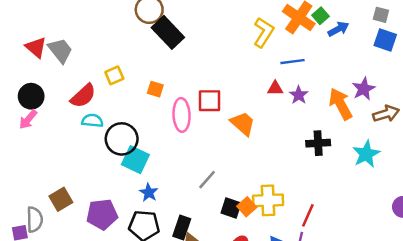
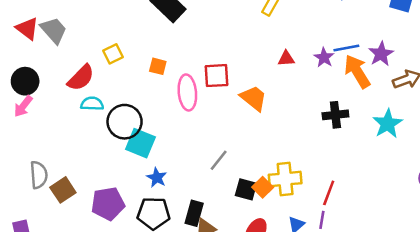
blue line: (292, 62) -> (346, 48), moved
purple star: (299, 95) -> (324, 57), moved
gray semicircle: (35, 219) -> (39, 175), moved

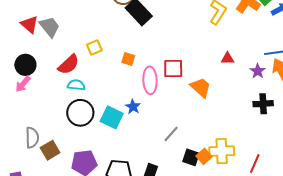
purple star: (324, 57) -> (258, 71), moved
black circle: (125, 122) -> (80, 113), moved
blue star: (157, 178) -> (133, 107), moved

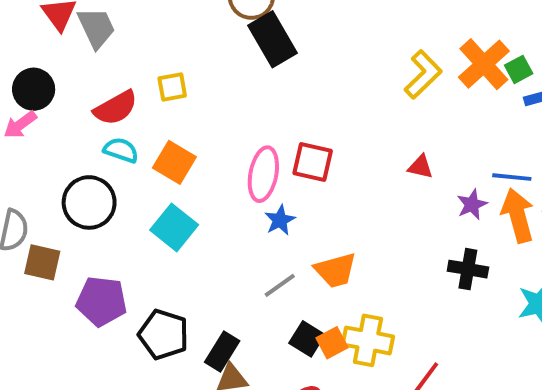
orange square: (128, 59) -> (174, 162), moved, size x1.5
orange trapezoid: (201, 87) -> (335, 270), moved, turned 110
blue star: (133, 107) -> (280, 220), moved
black circle: (80, 113) -> (89, 202), moved
brown square: (50, 150) -> (42, 262), turned 30

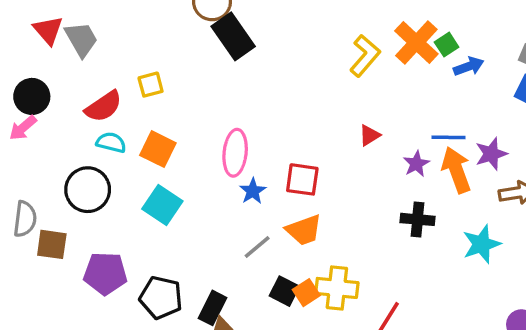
red square: (313, 162) -> (302, 179), moved
red triangle: (421, 167) -> (369, 135), turned -40

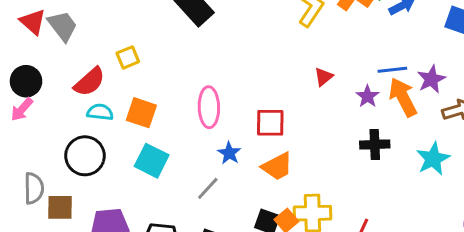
blue star: (253, 191) -> (229, 153), moved
gray line: (257, 247) -> (208, 188), moved

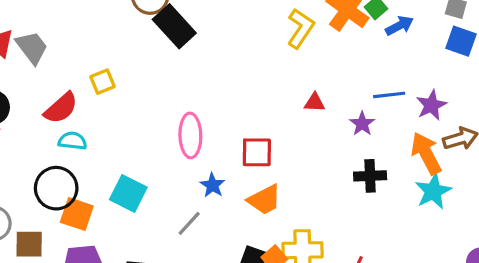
red triangle: (324, 77) -> (315, 103), turned 42
orange arrow: (403, 97) -> (426, 153), moved
orange square: (141, 113) -> (77, 214), moved

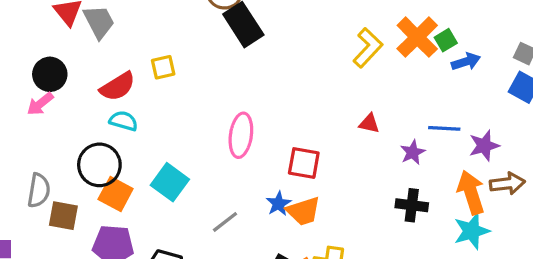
blue star: (212, 185) -> (278, 204), moved

